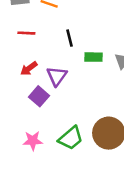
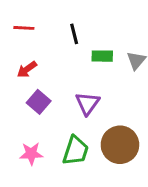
purple triangle: (57, 76) -> (87, 103), moved
green trapezoid: (71, 138) -> (76, 151), turned -32

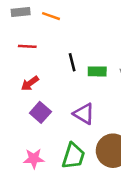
black line: (74, 34) -> (72, 62), moved
purple triangle: (87, 103) -> (84, 114), turned -35

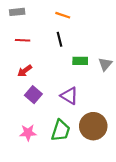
orange line: (51, 16) -> (63, 15), moved
black line: (72, 62) -> (60, 39), moved

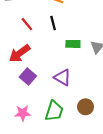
red line: (23, 40) -> (27, 24), moved, turned 48
red arrow: (25, 71) -> (19, 53), size x1.5
brown circle: (93, 126) -> (86, 107), size x0.6

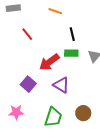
black line: (53, 23) -> (72, 34), moved
red arrow: (19, 53) -> (49, 62), moved
pink star: (23, 113) -> (16, 112), moved

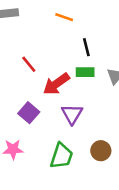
red line: (27, 34) -> (29, 64), moved
purple triangle: (61, 85) -> (72, 114), turned 30

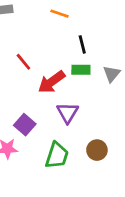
purple square: (29, 113) -> (25, 125), moved

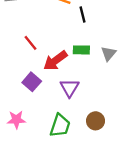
black line: (82, 44) -> (83, 15), moved
purple square: (25, 125) -> (32, 82), moved

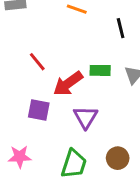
black line: (83, 15) -> (121, 28), moved
purple square: (32, 82) -> (39, 110), turned -30

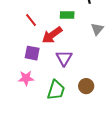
green rectangle: (100, 70) -> (67, 15), moved
pink star: (20, 157) -> (26, 78), moved

